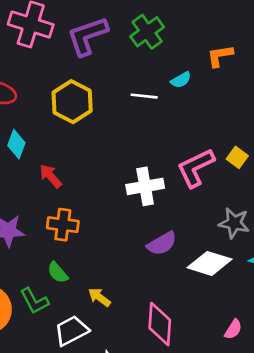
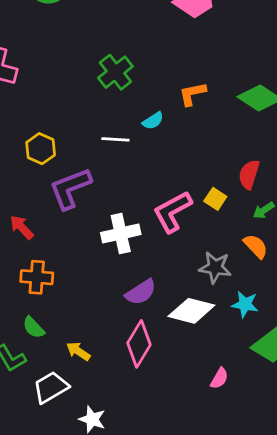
purple L-shape: (87, 36) -> (70, 188), moved
yellow hexagon: (72, 102) -> (41, 149), size x0.7
pink diamond: (160, 324) -> (139, 344), moved, turned 30

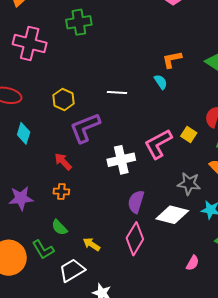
green cross: (115, 72) -> (79, 22), moved, turned 30
cyan semicircle: (153, 121) -> (161, 82), moved, turned -91
red arrow: (22, 227) -> (63, 162), moved
orange cross: (37, 277) -> (61, 192), size x0.7
purple semicircle: (141, 292) -> (136, 202), turned 140

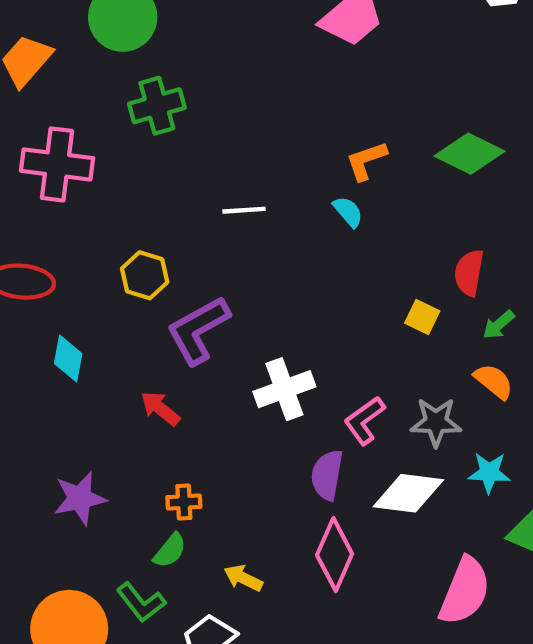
white line: (117, 92) -> (244, 210), moved
pink L-shape: (158, 144) -> (364, 420), moved, size x0.7
orange cross: (61, 192) -> (184, 502), moved
green semicircle: (59, 227) -> (170, 551), turned -90
pink semicircle: (193, 263) -> (465, 591), size x2.0

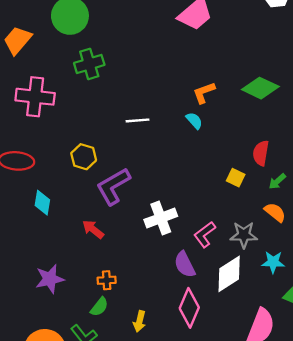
purple semicircle: (327, 475) -> (185, 265), turned -36
white diamond: (408, 493) -> (229, 274), turned -39
yellow arrow: (243, 578) -> (139, 321), turned -102

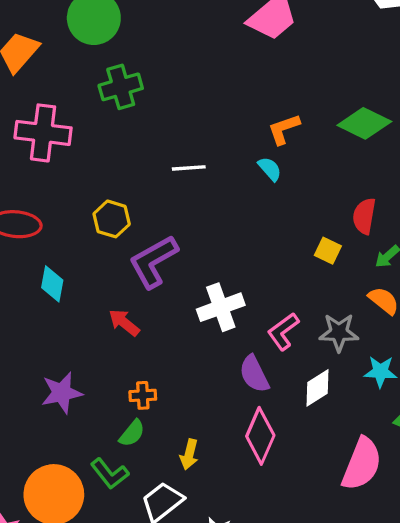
white diamond: (229, 274) -> (318, 388), size x0.7

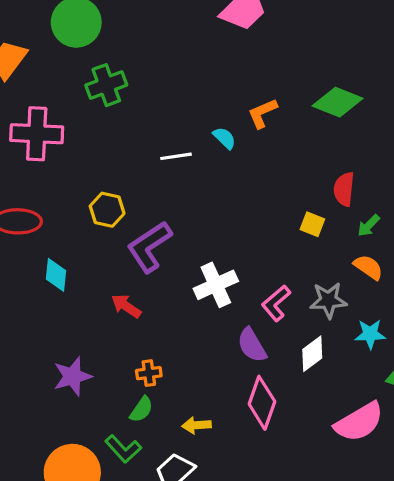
cyan semicircle: (270, 169) -> (224, 138), moved
yellow arrow: (189, 454) -> (197, 425), turned 76
pink semicircle: (362, 464) -> (359, 422), turned 42

